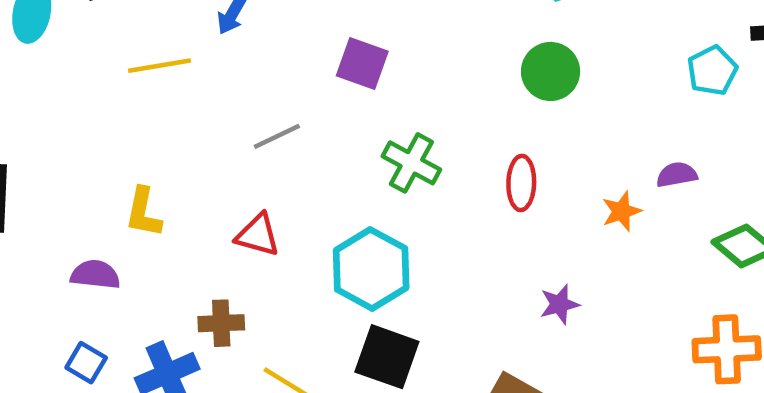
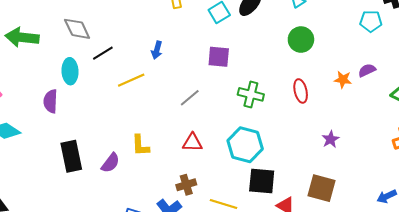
cyan pentagon: (712, 71) -> (371, 21), turned -30
orange star: (621, 211) -> (343, 80), moved, turned -30
purple semicircle: (95, 275) -> (111, 163), moved, turned 135

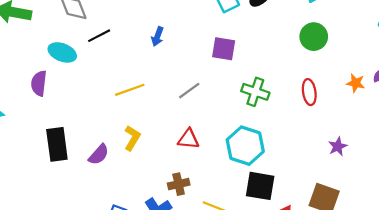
cyan ellipse: (70, 71) -> (62, 52), turned -70
yellow line: (131, 80) -> (130, 90), moved
yellow L-shape: (140, 145) -> (132, 138), turned -150

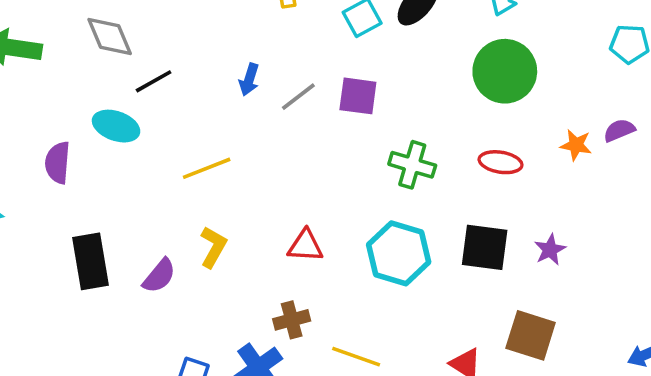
green circle: (314, 37) -> (505, 71), size x1.4
cyan ellipse: (62, 52) -> (116, 126), moved
gray line: (189, 91) -> (298, 97), moved
red ellipse: (309, 92) -> (500, 162), turned -70
black square: (260, 186) -> (485, 247), moved

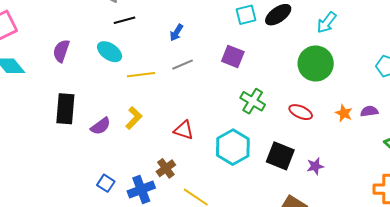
gray line: (298, 97) -> (183, 65), moved
cyan ellipse: (116, 126) -> (110, 52), moved
brown cross: (292, 320) -> (166, 168), turned -36

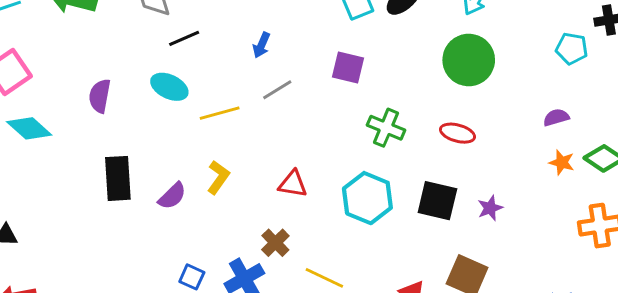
orange star: (344, 113) -> (562, 162), moved

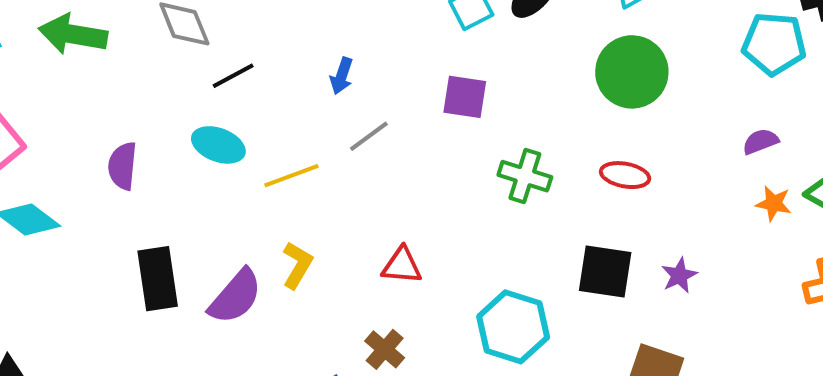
cyan pentagon: (572, 49) -> (774, 44), size x1.4
purple semicircle: (172, 196) -> (235, 297), size x1.4
cyan hexagon: (367, 198) -> (513, 327), moved

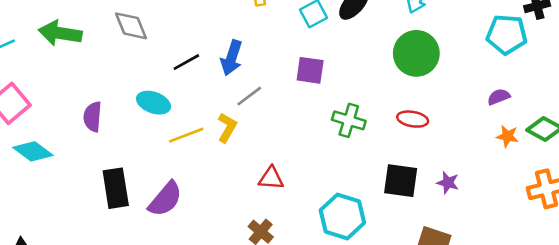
black line: (233, 76) -> (186, 62), moved
blue arrow: (342, 76) -> (232, 58), size x1.5
yellow line: (291, 176) -> (186, 135), moved
yellow L-shape: (297, 265) -> (227, 128), moved
purple star: (679, 275) -> (448, 183), turned -30

